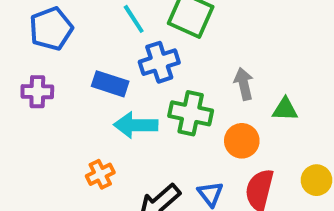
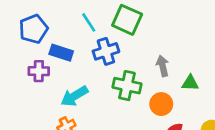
blue rectangle: (110, 84) -> (61, 53), moved
purple cross: (37, 92) -> (39, 71), moved
cyan arrow: (136, 125) -> (74, 96), moved, turned -32

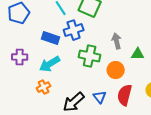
blue rectangle: (61, 53) -> (51, 38), moved
purple cross: (39, 71) -> (20, 57), moved

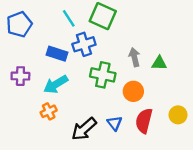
green triangle: (138, 54) -> (159, 63), moved

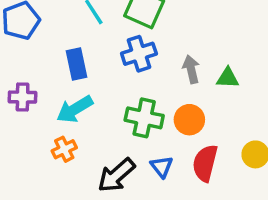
blue cross: (84, 44) -> (139, 54), moved
blue rectangle: (57, 54) -> (76, 64), turned 60
green cross: (103, 75) -> (144, 118), moved

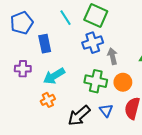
blue rectangle: (76, 64) -> (45, 44), moved
gray arrow: (191, 69) -> (112, 56), moved

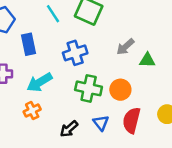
blue cross: (93, 43) -> (75, 53), moved
gray arrow: (112, 56) -> (125, 47), moved, turned -119
black arrow: (79, 116) -> (69, 129), size x0.7

